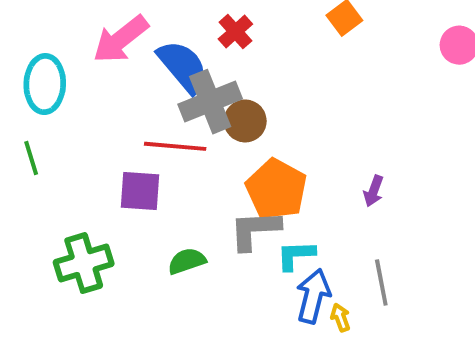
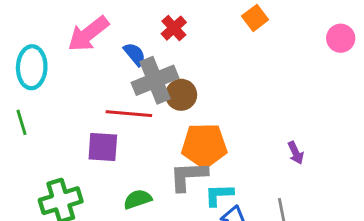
blue semicircle: (183, 67) -> (135, 54), size x0.6
orange pentagon: (276, 189) -> (204, 146), turned -30
purple arrow: (374, 191) -> (296, 153), moved, turned -45

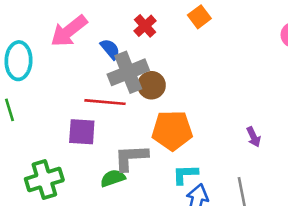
orange square: (255, 18) -> (199, 17), moved
gray L-shape: (188, 176) -> (131, 158), moved

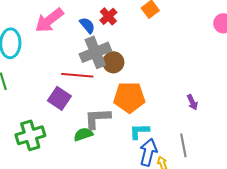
blue semicircle: (110, 49) -> (87, 25), moved
purple square: (82, 132) -> (59, 98), turned 30

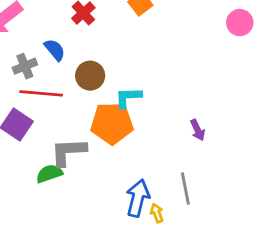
blue semicircle: (87, 25) -> (55, 50), moved
gray cross: (95, 52) -> (25, 66), moved, size x0.6
cyan L-shape: (139, 131) -> (128, 97), moved

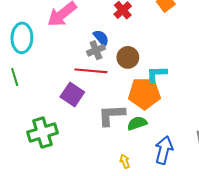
gray cross: (25, 66) -> (96, 50), moved
green semicircle: (49, 174) -> (137, 123), moved
yellow arrow: (157, 213) -> (125, 161), moved

